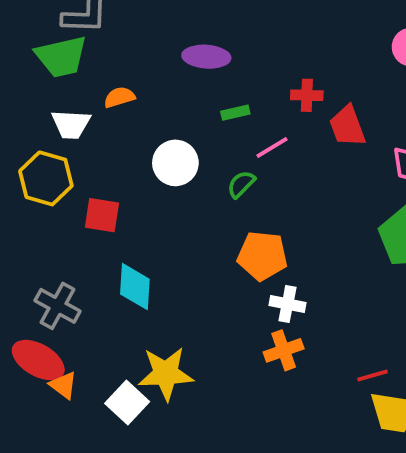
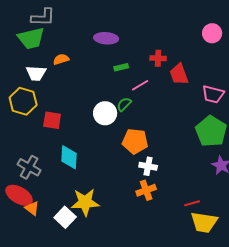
white circle: (175, 163) -> (105, 113), moved

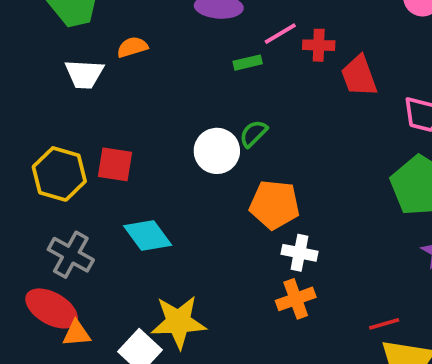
pink line: (140, 85) -> (280, 34), moved
yellow hexagon: (23, 101) -> (59, 174), moved
cyan diamond: (69, 157) -> (148, 235), turned -40
orange triangle: (32, 208) -> (77, 333), turned -42

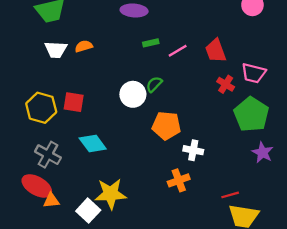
pink line: (280, 34) -> (178, 51), moved
red cross: (319, 45) -> (226, 84), moved, turned 30
orange semicircle: (132, 47) -> (84, 46), moved
white cross: (300, 253) -> (193, 150), moved

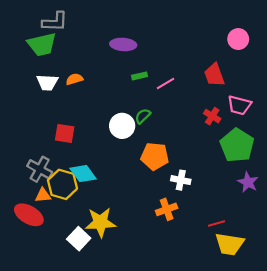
red trapezoid: (216, 51) -> (214, 75), moved
yellow hexagon: (41, 108) -> (62, 184), moved
gray cross: (48, 155) -> (40, 169), moved
orange triangle: (51, 200) -> (43, 195), moved

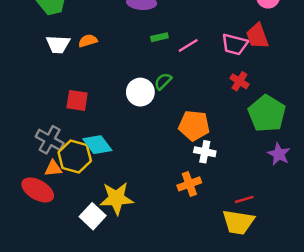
red trapezoid: (214, 75) -> (257, 36), moved
pink trapezoid: (239, 105) -> (235, 44), moved
orange pentagon: (155, 156) -> (194, 125), moved
yellow trapezoid: (230, 244) -> (238, 222), moved

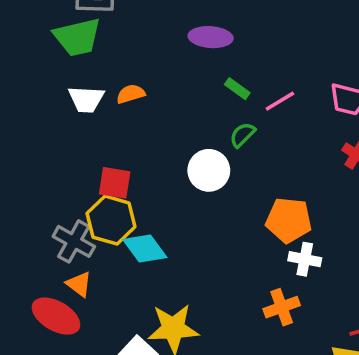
green rectangle: (159, 37) -> (237, 89), turned 49
green semicircle: (163, 81) -> (243, 135), moved
yellow hexagon: (75, 157) -> (111, 220), moved
orange triangle: (53, 168) -> (79, 284), turned 42

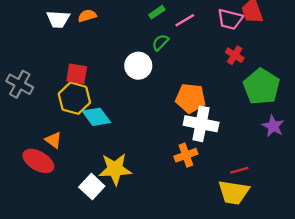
green rectangle: (237, 89) -> (157, 12), turned -70
gray cross: (74, 241) -> (20, 84), moved
white cross: (305, 259) -> (201, 124), size x1.6

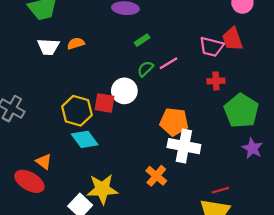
pink line: (185, 20) -> (168, 63), moved
red cross: (235, 55) -> (216, 81), turned -35
red square: (77, 74) -> (104, 103), moved
yellow hexagon: (74, 98) -> (77, 111), moved
orange cross: (186, 155) -> (156, 176), moved, turned -30

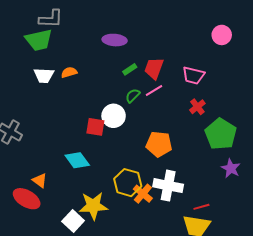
red trapezoid: (232, 39) -> (154, 68), moved, turned 40
red cross: (216, 81) -> (197, 107), turned -35
yellow hexagon: (77, 111) -> (128, 183), moved
white cross: (184, 146) -> (168, 186), moved

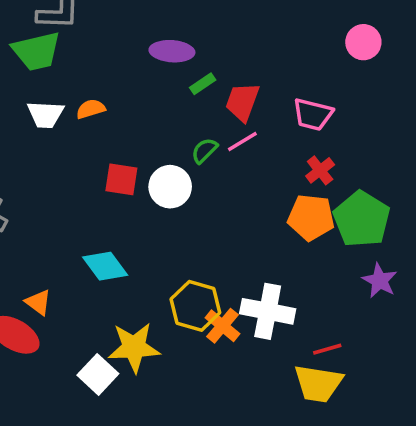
green rectangle: (130, 69) -> (203, 84), moved
red square: (95, 127) -> (121, 179), moved
orange pentagon: (159, 144) -> (311, 217), moved

